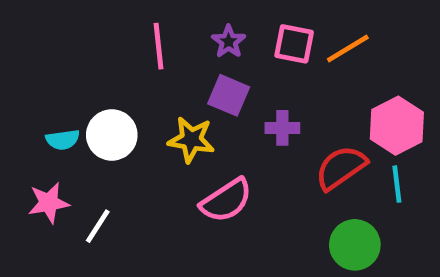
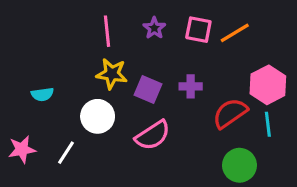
purple square: (229, 95) -> (148, 90), moved
white circle: (112, 135) -> (98, 116), moved
yellow star: (191, 140) -> (112, 74), moved
pink star: (49, 203) -> (22, 149), moved

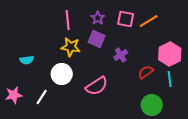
purple cross: (191, 86) -> (121, 55), turned -32
purple square: (148, 90) -> (97, 39), moved
red semicircle: (230, 113) -> (146, 72), size x0.7

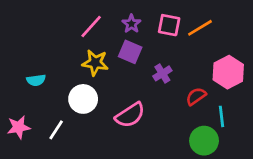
pink line: (68, 20) -> (91, 26), turned 48
cyan line: (170, 79) -> (221, 116), moved

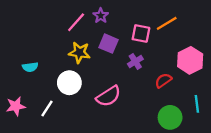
purple star: (131, 24) -> (101, 16), moved
pink square: (169, 25) -> (141, 33), moved
cyan line: (221, 116) -> (197, 104), moved

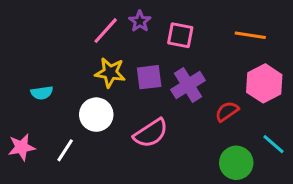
orange line: (167, 23) -> (250, 35), moved, turned 40
pink square: (141, 33) -> (180, 35), moved
purple square: (109, 44) -> (149, 77), moved, turned -30
purple cross: (135, 61) -> (188, 85), size x1.5
cyan line: (197, 104) -> (274, 144), turned -42

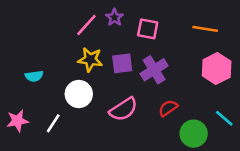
red semicircle: (227, 111) -> (168, 108), moved

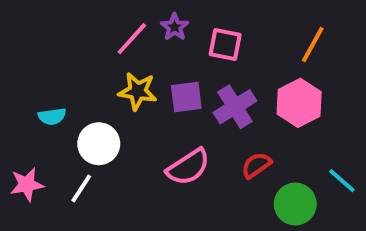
orange line: (205, 29) -> (313, 44), turned -70
pink hexagon: (217, 68) -> (299, 103), moved
white circle: (79, 94) -> (99, 144), moved

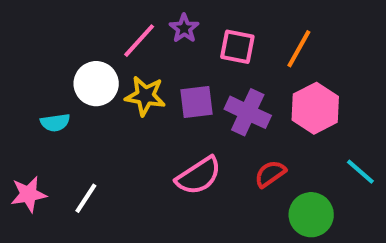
orange line: (313, 44) -> (299, 49), moved
purple cross: (235, 107) -> (248, 112), turned -33
white circle: (99, 144) -> (96, 84), moved
cyan line: (342, 181) -> (360, 172), moved

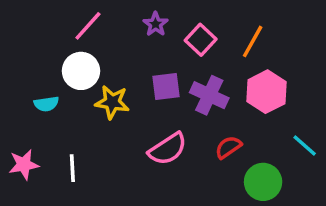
pink line: (139, 41) -> (88, 26), moved
pink square: (237, 47) -> (201, 40), turned 32
yellow star: (145, 96) -> (112, 102), moved
white line: (86, 198) -> (72, 168), turned -36

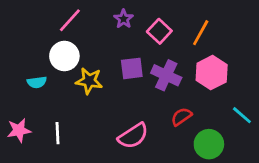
pink semicircle: (168, 149) -> (133, 136), moved

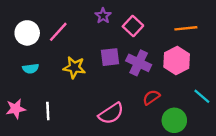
pink line: (70, 20) -> (58, 32), moved
orange line: (201, 33) -> (186, 28), moved, turned 55
white circle: (64, 56) -> (27, 33), moved

